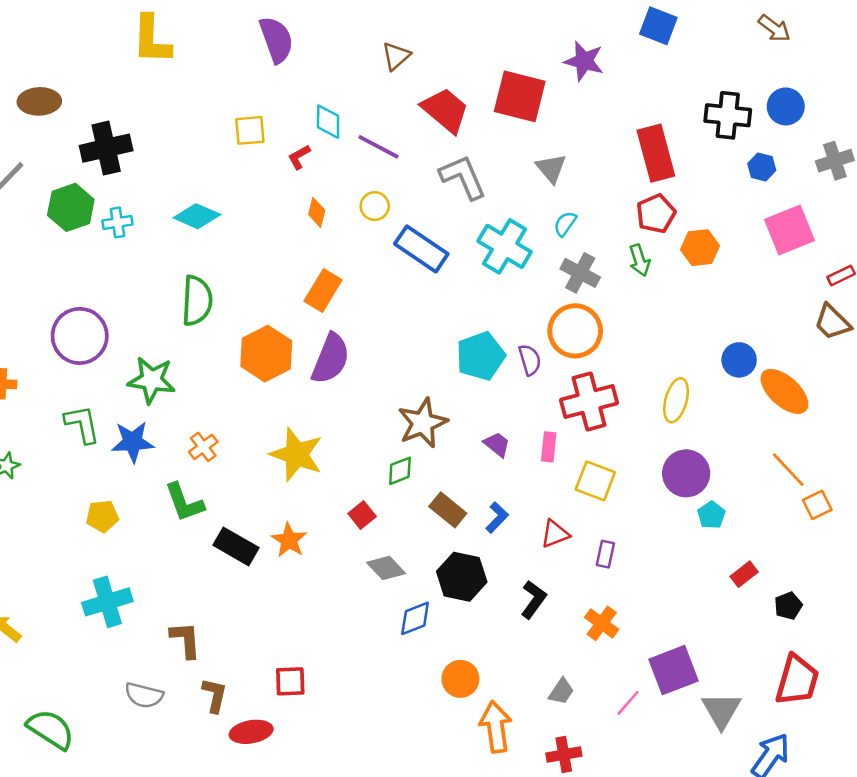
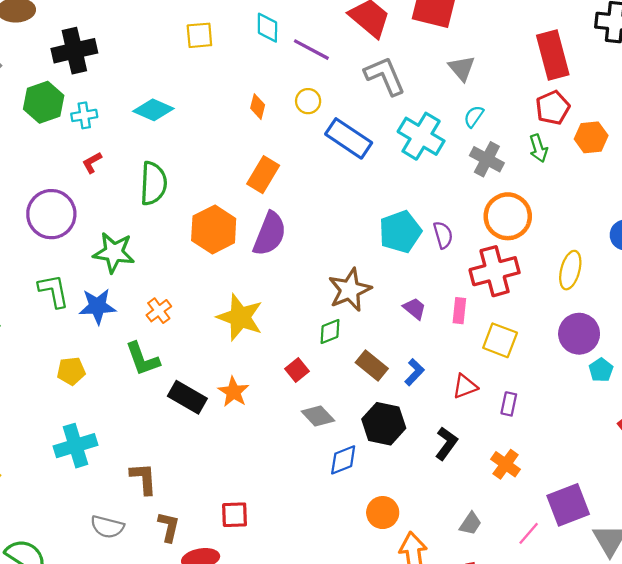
red L-shape: (299, 157) -> (92, 163), moved
orange circle: (575, 331) -> (508, 216), moved

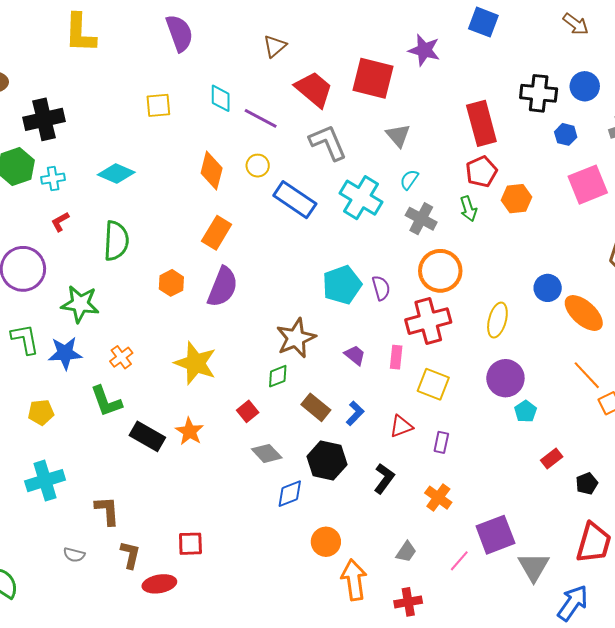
orange diamond: (258, 107) -> (212, 171), size x1.6
orange hexagon: (214, 229) -> (171, 283), size x0.6
gray semicircle: (107, 527) -> (74, 555), size x0.7

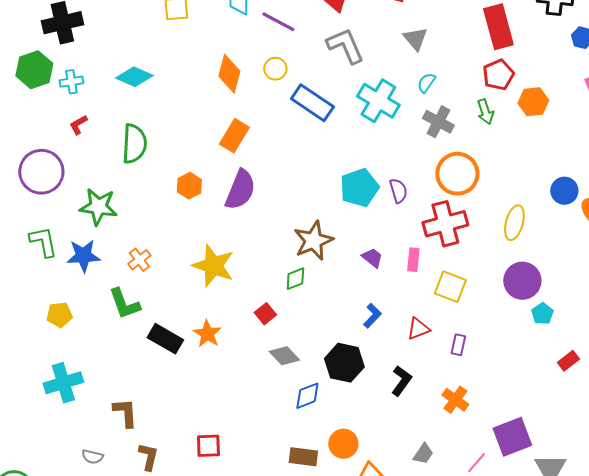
brown rectangle: (316, 407) -> (303, 457), moved, turned -32

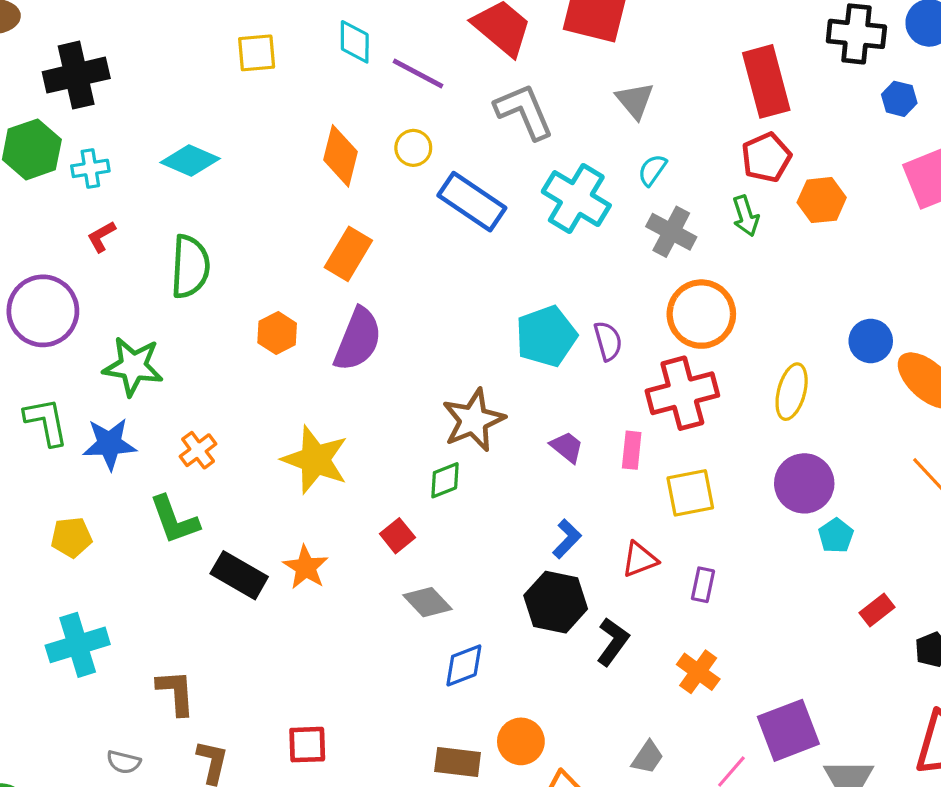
yellow square: (450, 287) -> (690, 493), turned -32
black hexagon: (344, 363) -> (556, 602), moved

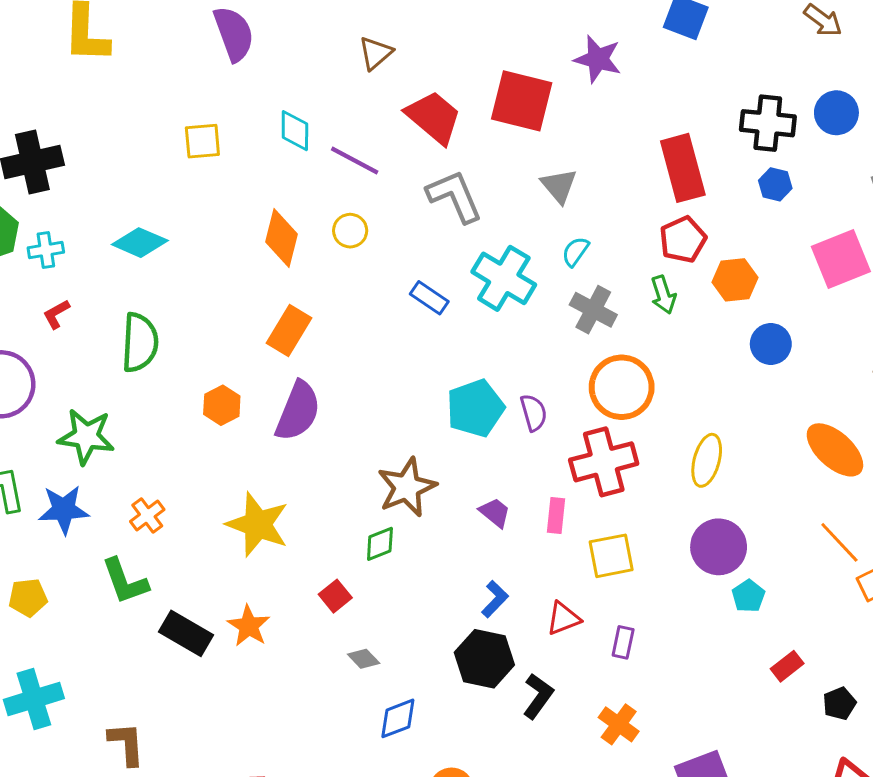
blue hexagon: (899, 99) -> (775, 184), moved
blue rectangle: (472, 202) -> (429, 298), moved, size x0.6
blue circle: (871, 341) -> (771, 344), moved
gray diamond: (428, 602) -> (364, 659), size x0.7

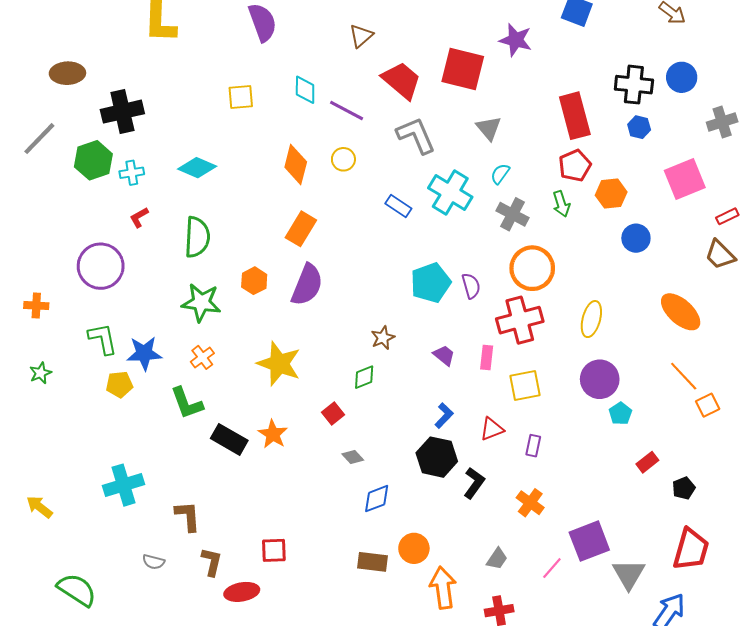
green star: (86, 436) -> (201, 302), moved
brown star: (407, 487) -> (383, 338), size x0.6
yellow pentagon: (28, 598) -> (119, 384), moved

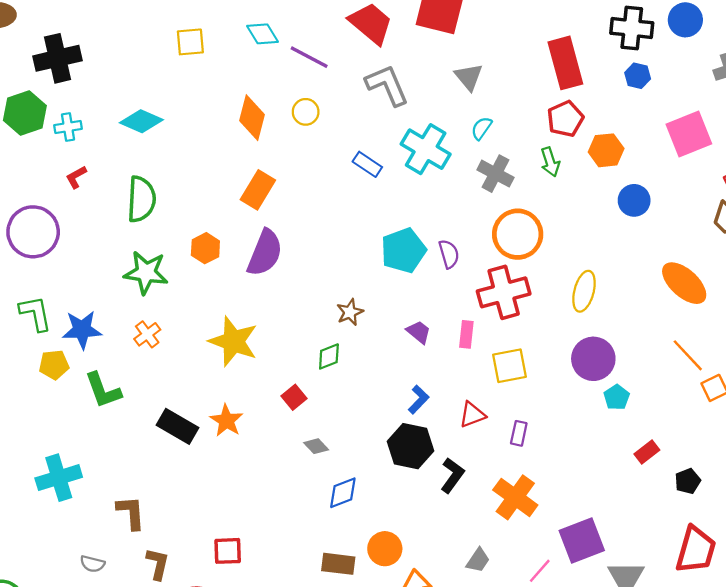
cyan diamond: (305, 90) -> (263, 34), turned -32
green L-shape: (187, 403) -> (103, 390), moved
orange cross: (530, 503) -> (515, 497), size x1.4

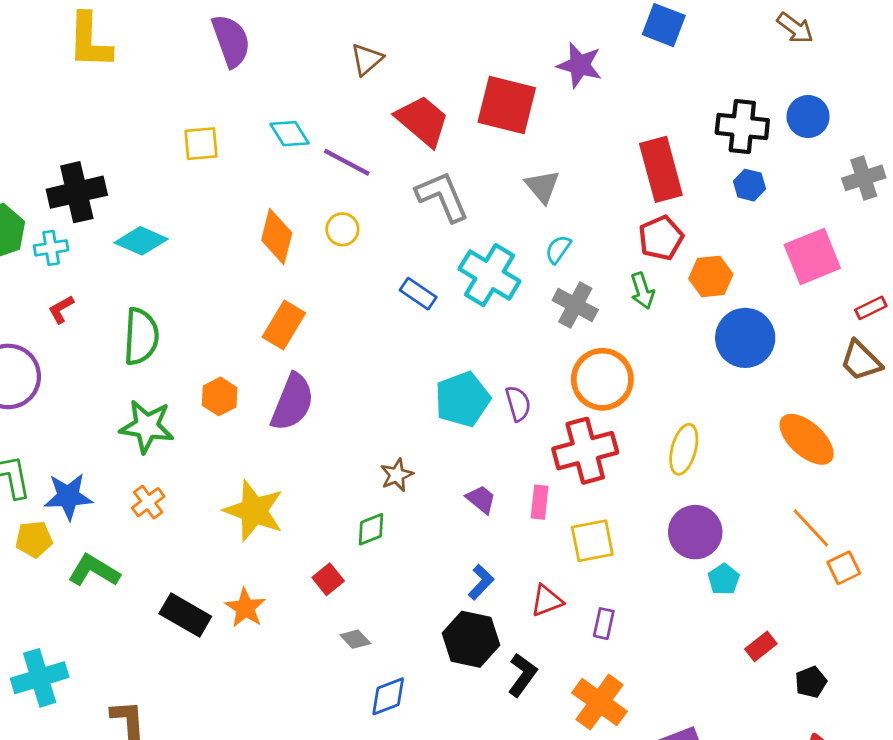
black cross: (58, 58) -> (77, 192), moved
blue circle: (634, 200) -> (745, 338), size x1.5
green L-shape: (103, 390) -> (94, 571), turned 141

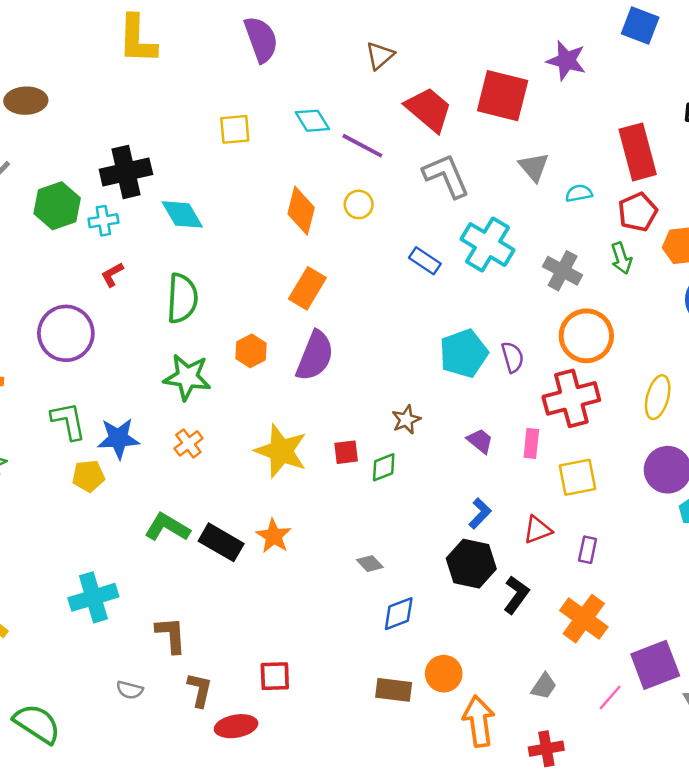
cyan diamond: (141, 241) -> (182, 214), turned 36
cyan semicircle: (558, 249) -> (579, 193), moved, turned 44
green L-shape: (94, 571) -> (167, 527), moved
red square: (328, 579) -> (346, 452), moved, turned 32

